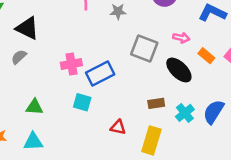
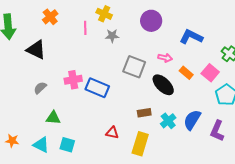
gray semicircle: (19, 57) -> (40, 88), moved
blue rectangle: (100, 74) -> (97, 88), turned 50
cyan square: (82, 102) -> (67, 145), moved
green triangle: (34, 107) -> (53, 118), moved
cyan triangle: (33, 142) -> (41, 145), turned 30

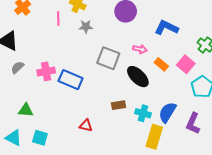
gray semicircle: (40, 88) -> (18, 67), moved
cyan cross: (168, 121) -> (143, 113), turned -35
yellow rectangle: (140, 144) -> (154, 137), moved

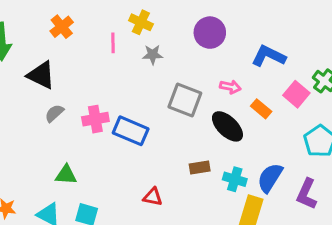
pink square: (186, 64) -> (296, 94), moved

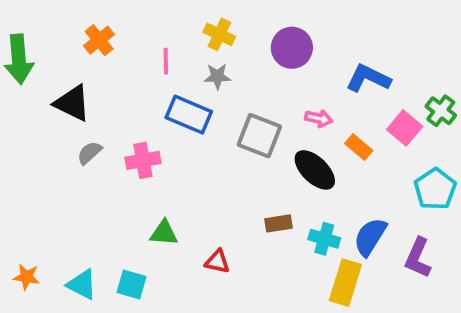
yellow cross: (141, 22) -> (219, 34), moved
blue rectangle: (131, 131) -> (189, 115), moved
green triangle: (66, 175) -> (164, 233), moved

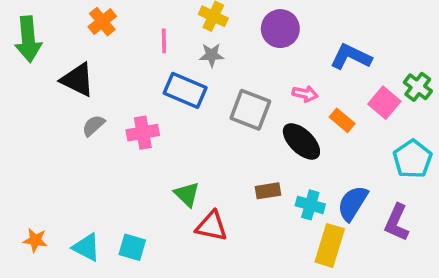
green triangle: (164, 233) -> (187, 194), moved, turned 40
red triangle: (217, 262) -> (212, 226), size x1.4

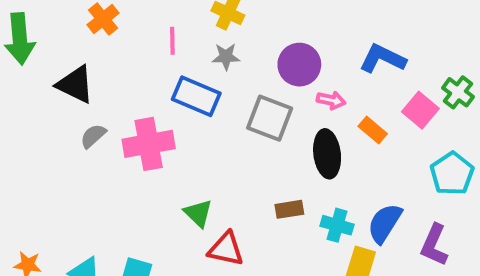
purple circle: (280, 29) -> (299, 65), moved
pink cross: (143, 133) -> (149, 144), size x1.4
black ellipse: (301, 141) -> (327, 154), turned 39

